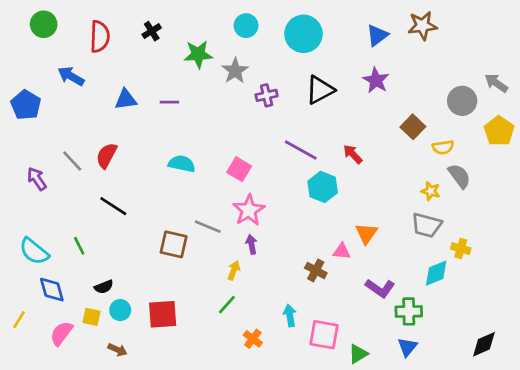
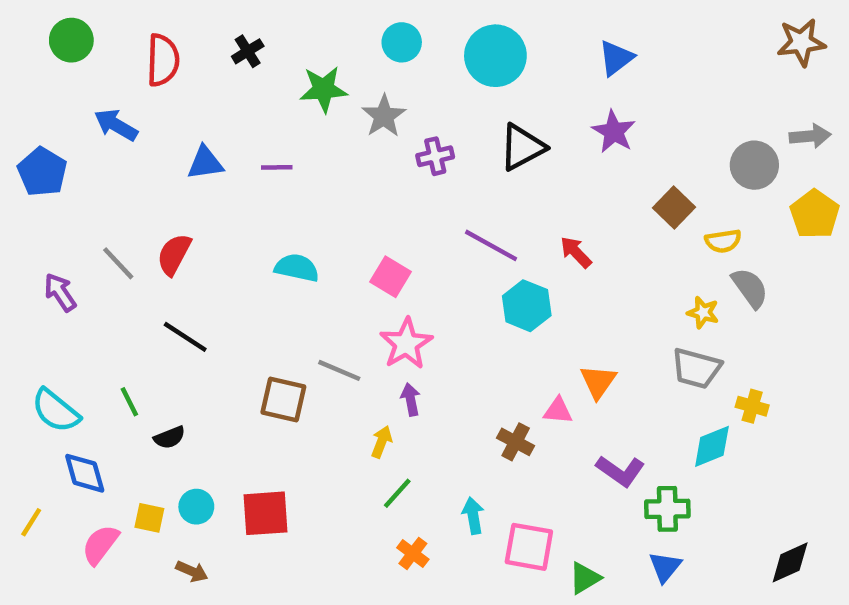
brown star: (422, 26) -> (801, 42), moved
gray arrow: (496, 83) -> (810, 136), turned 140
black semicircle: (104, 287) -> (170, 437), moved
green line: (227, 305) -> (397, 493), moved

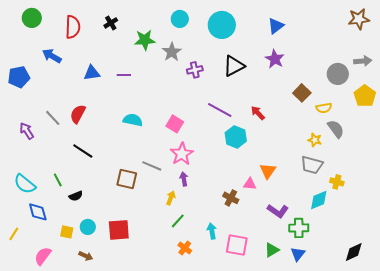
blue pentagon: (42, 172) -> (19, 77), turned 30
pink semicircle: (100, 545) -> (43, 256), moved
green triangle: (585, 578) -> (272, 250), moved

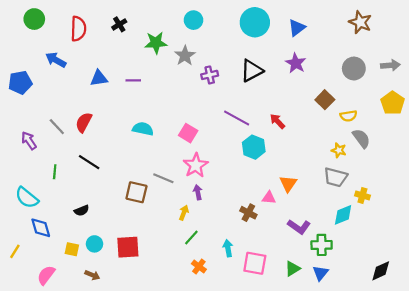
brown star: (359, 19) -> (360, 22), moved, turned 30
cyan circle: (222, 25) -> (255, 22), moved
gray circle: (338, 74) -> (354, 69), moved
green line: (58, 180) -> (55, 172), moved, turned 32

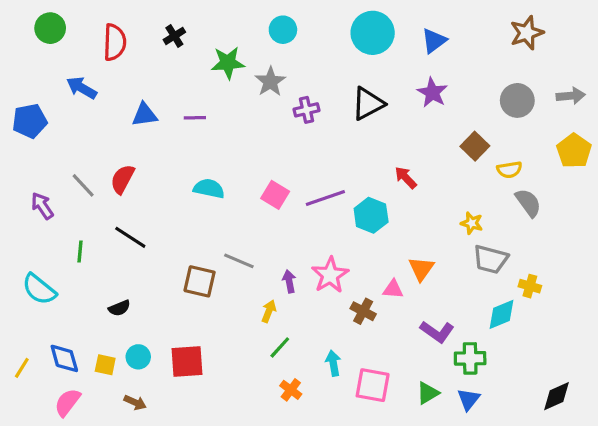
brown star: (360, 22) -> (527, 33), turned 30
purple line: (237, 118) -> (325, 198), moved, turned -48
yellow star: (339, 150) -> (472, 223), moved
pink star: (196, 165) -> (330, 275), moved
blue diamond: (41, 228) -> (64, 358), moved

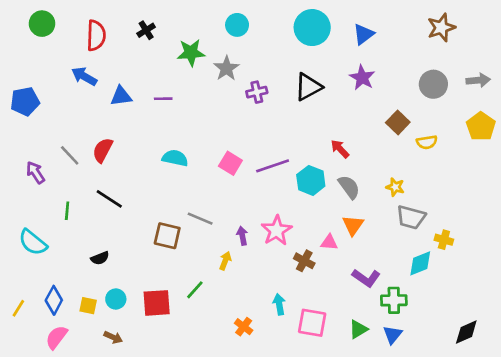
blue arrow: (82, 88) -> (84, 76), moved
gray semicircle: (528, 203) -> (349, 187), moved
green line: (280, 347) -> (195, 290), moved
blue diamond: (64, 358) -> (54, 300), turned 44

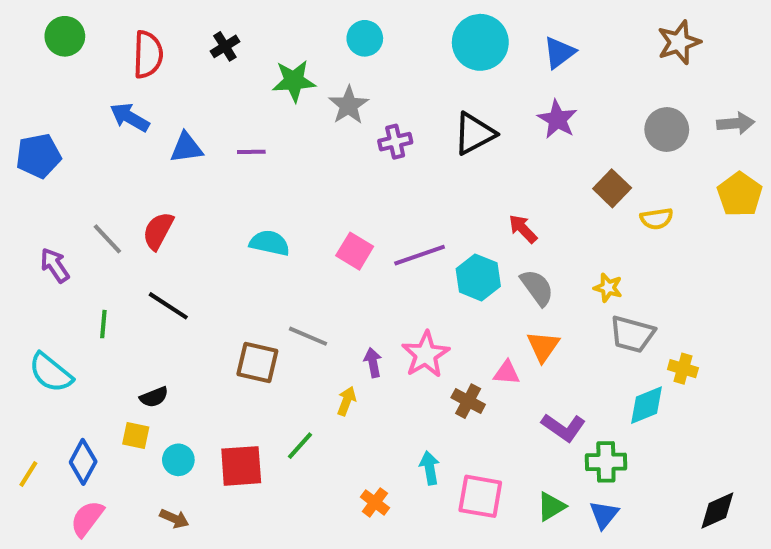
yellow square: (88, 306) -> (136, 436), moved

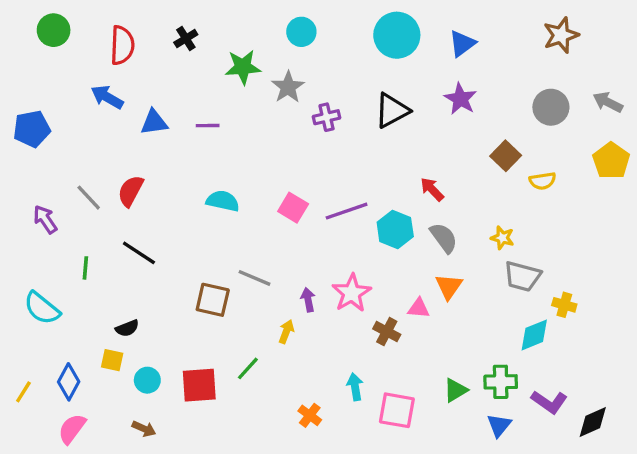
gray arrow: (736, 123) -> (608, 102), turned -148
purple L-shape: (563, 427) -> (549, 402), moved
green triangle: (551, 506) -> (455, 390), moved

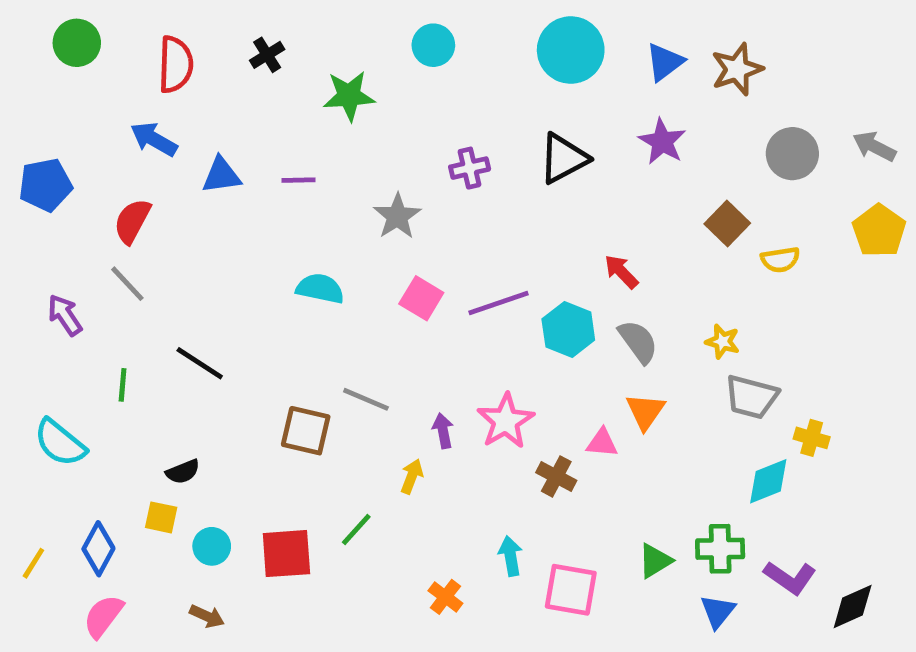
brown star: (561, 35) -> (737, 69), moved
gray star: (288, 87) -> (397, 216), moved
red semicircle: (131, 191) -> (132, 221), moved

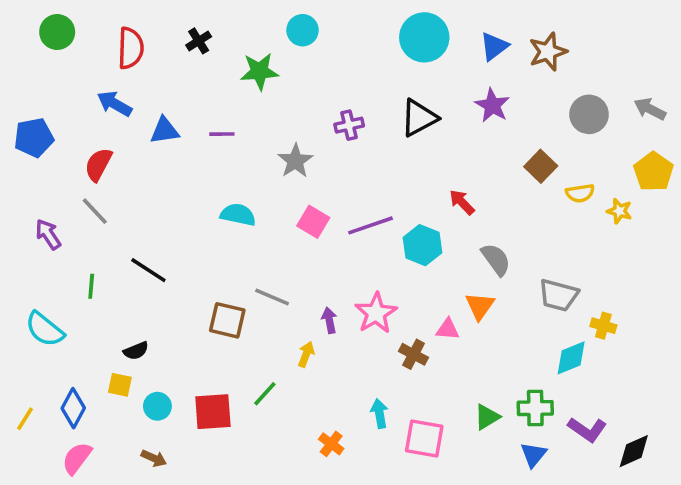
cyan circle: (433, 45) -> (302, 30), moved
gray semicircle: (638, 342) -> (496, 259), moved
yellow star: (722, 342) -> (619, 211), moved

